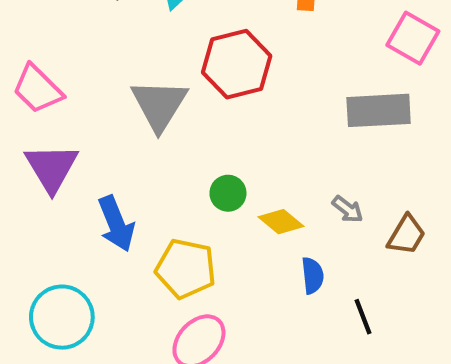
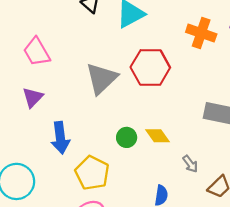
purple triangle: (51, 168) -> (33, 97), size x0.7
yellow diamond: (281, 222) -> (158, 136), moved

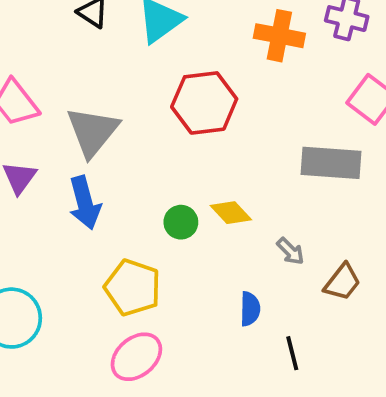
gray triangle: (102, 78) -> (93, 132), moved
blue arrow: (60, 138) -> (85, 203), moved

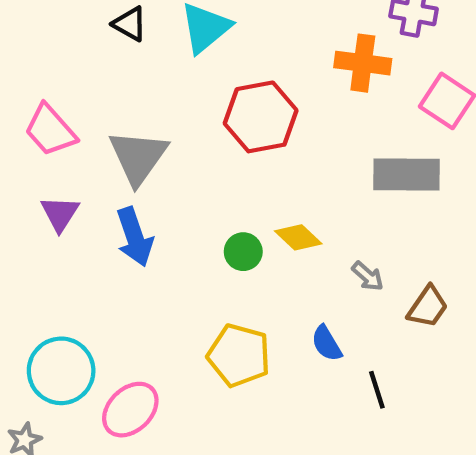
orange cross: (279, 36) -> (363, 63), moved
yellow pentagon: (133, 287) -> (239, 355), moved
blue semicircle: (250, 309) -> (327, 343), turned 152
pink ellipse: (136, 357) -> (130, 410), moved

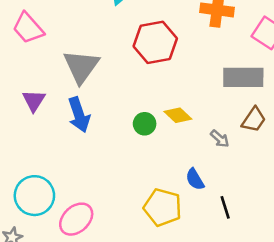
pink trapezoid: (50, 130) -> (28, 28), moved
brown trapezoid: (428, 307) -> (254, 120), moved
yellow pentagon: (239, 355) -> (163, 207), moved

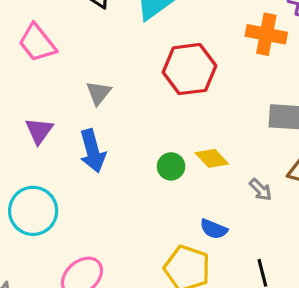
gray triangle: (81, 66) -> (99, 93), size x0.6
blue semicircle: (195, 179) -> (214, 229), moved, turned -40
cyan circle: (34, 196) -> (33, 211), moved

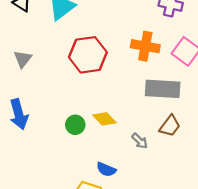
orange cross: (266, 34) -> (145, 46), moved
gray triangle: (99, 93) -> (23, 59), moved

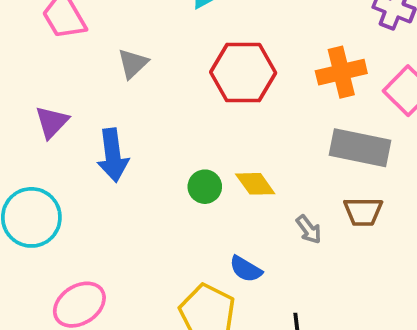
orange cross: (145, 46) -> (341, 72), turned -32
brown trapezoid: (170, 126) -> (363, 212), turned 45

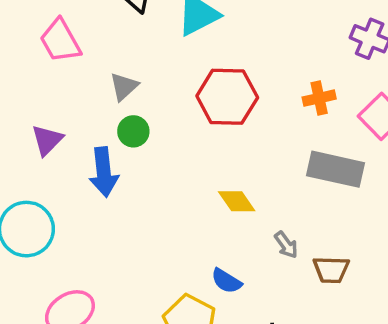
orange cross: (341, 72) -> (319, 98), size x0.7
green circle: (205, 187) -> (133, 131), moved
brown trapezoid: (363, 212) -> (331, 270), moved

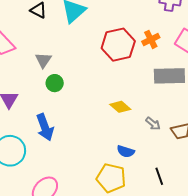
red hexagon: (227, 97) -> (118, 45), moved
blue arrow: (104, 172) -> (45, 127), moved

